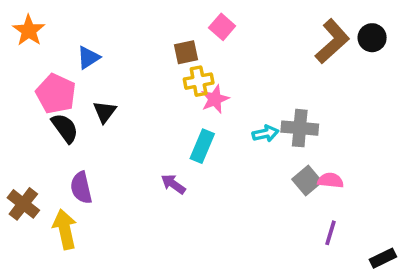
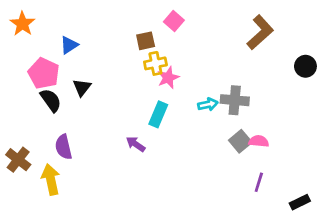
black circle: (372, 38) -> (305, 66), moved

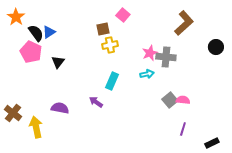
pink star: (168, 78) -> (150, 53), moved
black semicircle: (51, 100) -> (36, 33), moved
gray cross: (235, 100) -> (166, 57), moved
purple semicircle: (63, 147) -> (60, 108), moved, turned 114

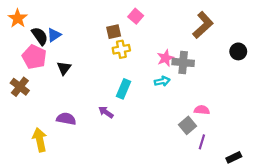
gray square: (170, 100) -> (188, 125), moved
brown cross: (13, 113) -> (20, 87), moved

